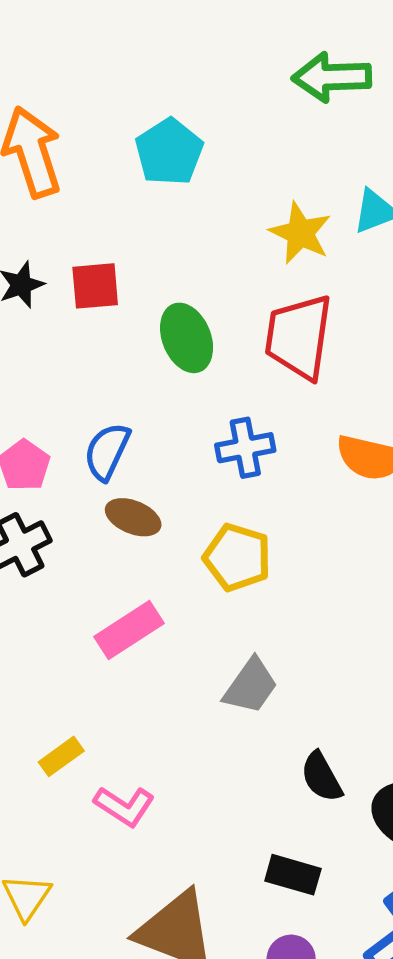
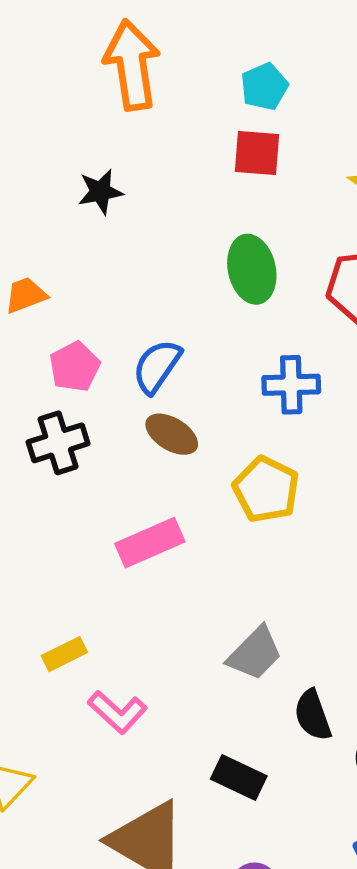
cyan pentagon: (169, 152) -> (264, 87), size x0.7
red square: (95, 286) -> (257, 153), moved
gray trapezoid: (251, 686) -> (255, 653), moved
black rectangle: (293, 875) -> (239, 778), moved

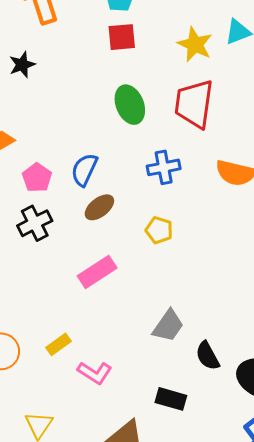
black star: (100, 192) -> (22, 65), moved
brown ellipse: (172, 434) -> (99, 207), turned -60
yellow pentagon: (266, 489) -> (159, 230), size x0.7

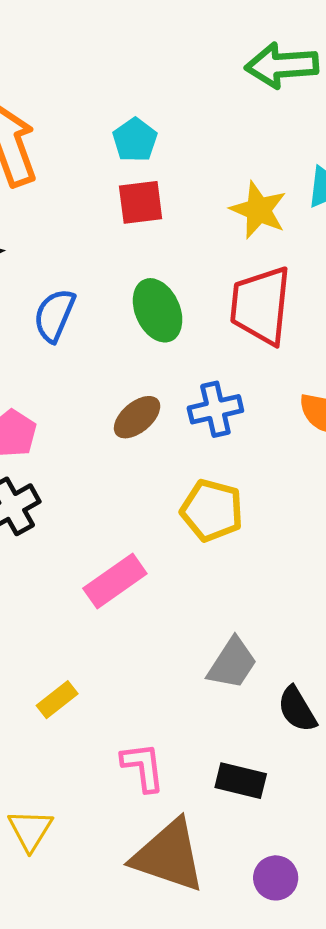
blue semicircle: (84, 170) -> (54, 315), moved
brown ellipse: (99, 207) -> (137, 417), moved
yellow pentagon: (159, 230) -> (212, 510), size x1.4
pink L-shape: (95, 373) -> (143, 767), moved, turned -128

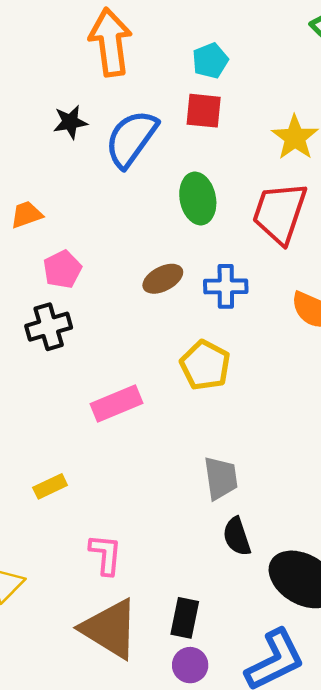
blue semicircle: (54, 315) -> (131, 139), moved, size x1.4
gray trapezoid: (232, 663) -> (221, 478), moved, turned -54
black rectangle: (241, 781) -> (185, 618), moved, turned 75

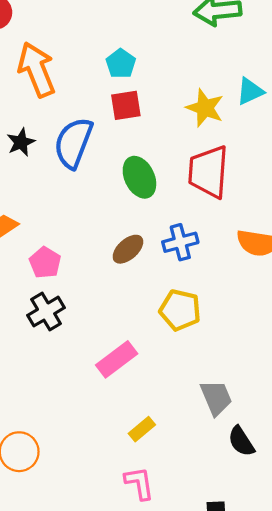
yellow rectangle: (50, 486) -> (142, 429), moved

